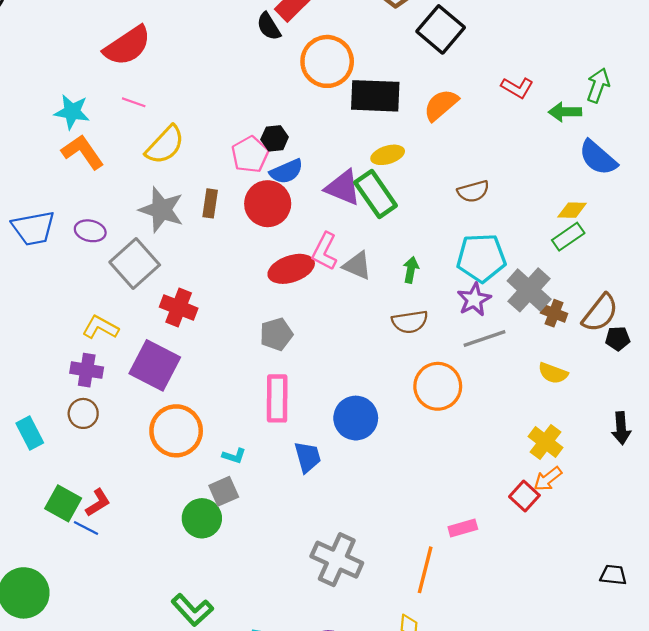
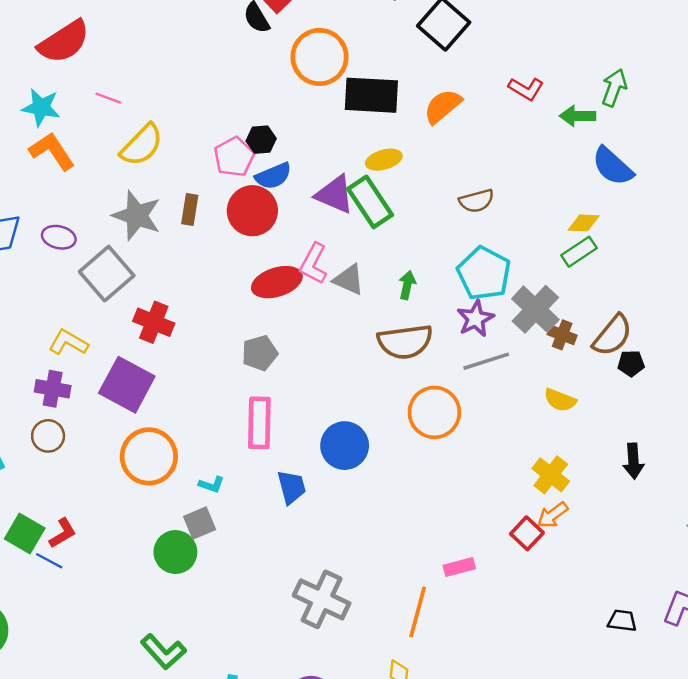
red semicircle: (127, 46) -> (64, 42), moved
cyan pentagon: (481, 258) -> (484, 273), turned 30
brown semicircle: (410, 322) -> (405, 342), size x1.4

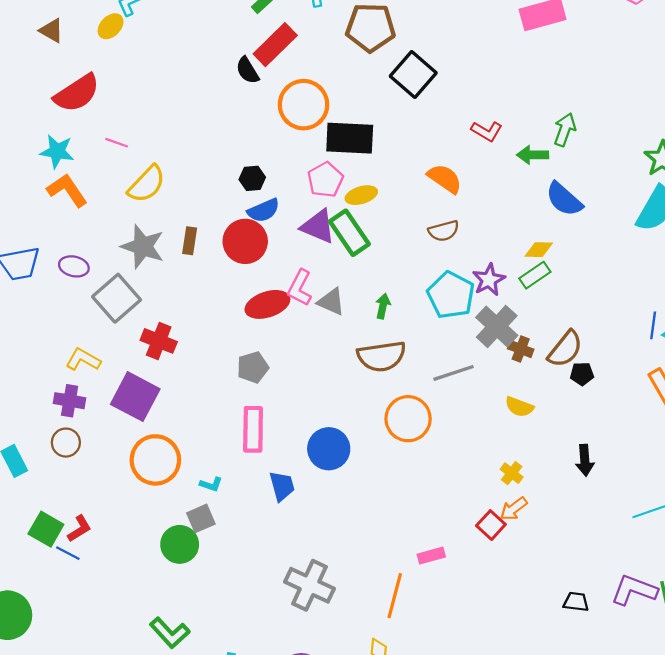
orange semicircle: (443, 106) -> (445, 179), moved, turned 75
pink pentagon: (234, 157) -> (325, 180), moved
purple star: (475, 319) -> (489, 280), moved
yellow cross: (551, 475) -> (512, 473), size x0.7

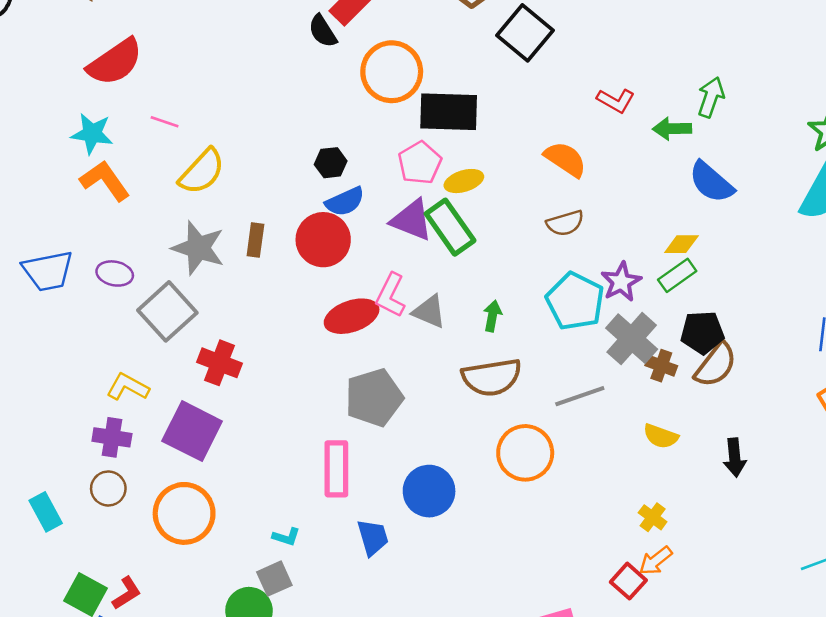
gray pentagon: (253, 367) -> (374, 398), moved, size x1.5
black pentagon: (582, 374) -> (702, 332), moved, size x1.5
orange circle: (155, 460) -> (184, 513), moved
black arrow: (585, 460) -> (735, 457), moved

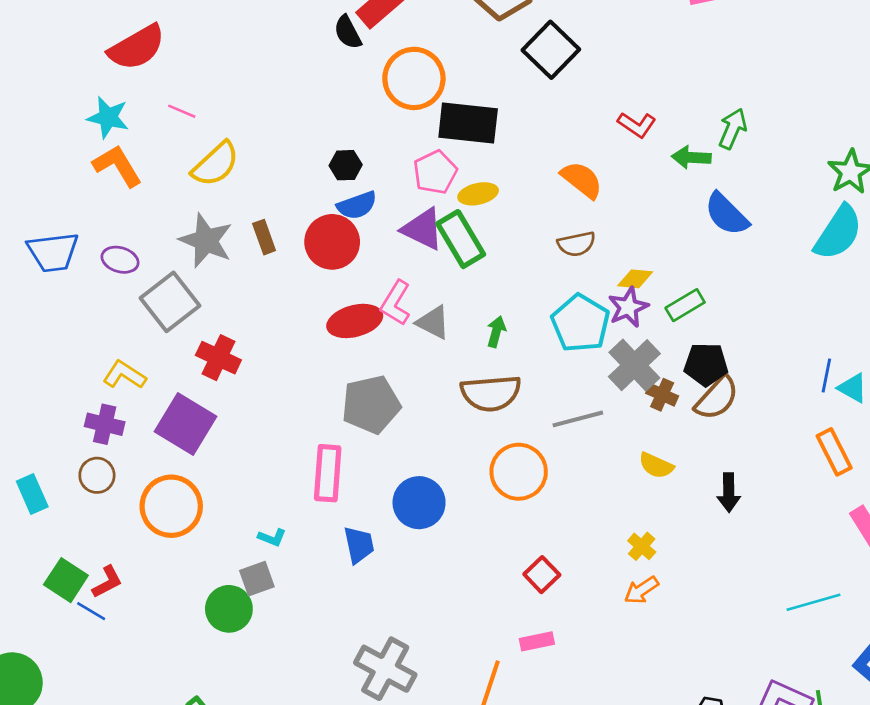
brown rectangle: (255, 240) -> (264, 237), turned -32
yellow diamond: (681, 244) -> (635, 279), moved
red square: (628, 581) -> (542, 575), moved

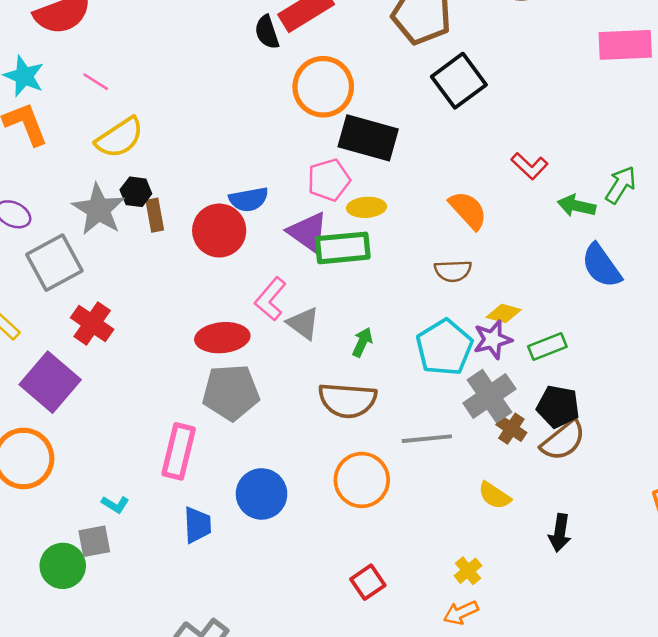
black hexagon: (346, 165) -> (136, 192), moved
green rectangle: (461, 239) -> (343, 248), turned -74
red ellipse: (355, 321) -> (222, 338), moved

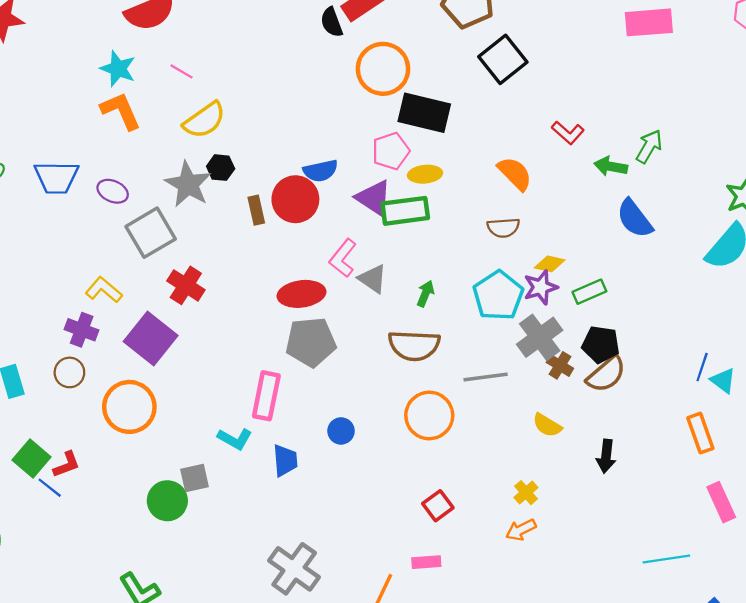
brown rectangle: (155, 215) -> (256, 210), moved
blue circle: (262, 494) -> (341, 431), size x0.6
cyan L-shape: (115, 504) -> (235, 439), moved, size x1.4

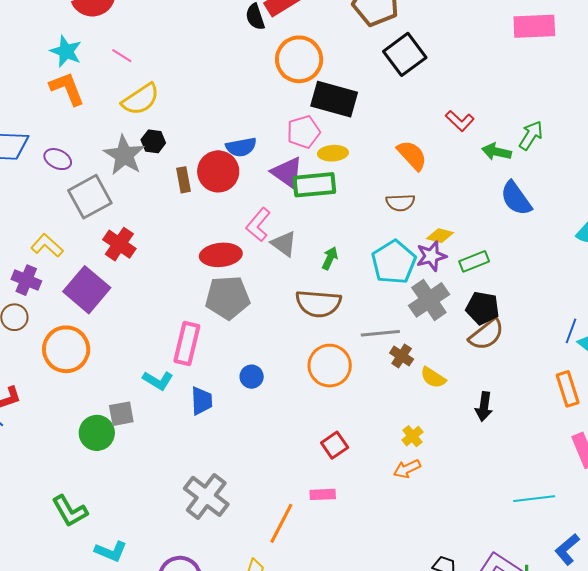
brown cross: (560, 365) -> (402, 356), moved

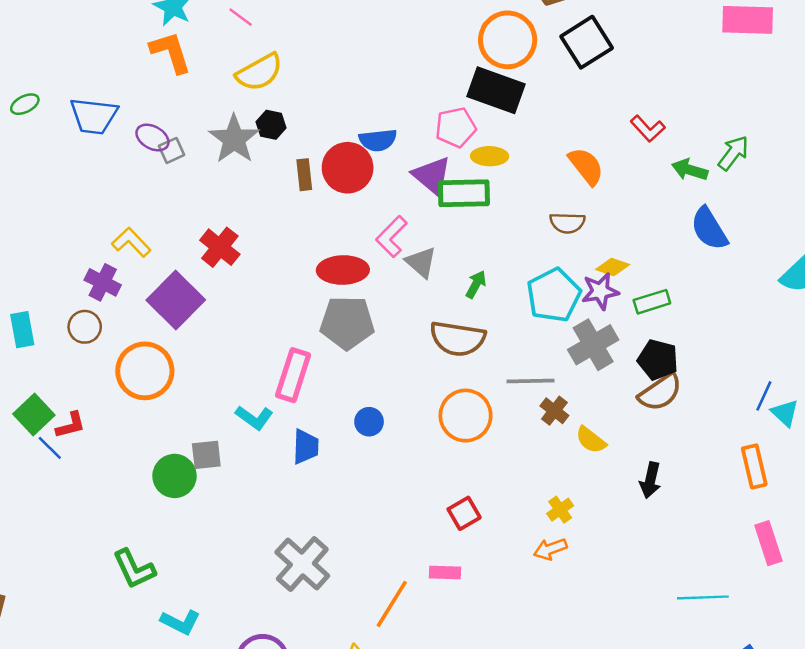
orange circle: (299, 59) -> (508, 40), moved
gray square: (90, 197) -> (172, 150), moved, size x0.5

